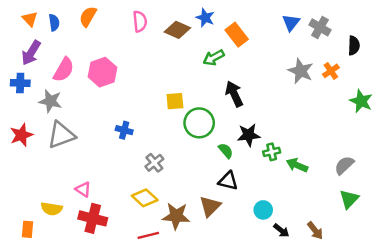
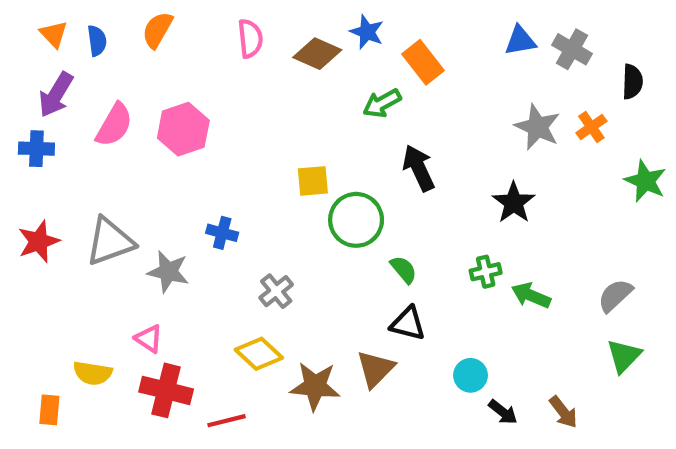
blue triangle: (291, 23) -> (520, 41), turned 42
gray star: (50, 101) -> (168, 272), moved
black star: (249, 135) -> (514, 203), moved, turned -30
red line: (148, 235) -> (226, 421), moved

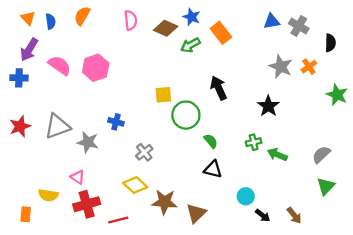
green arrow: (382, 103) -> (190, 45), moved
pink semicircle: (114, 125) -> (60, 65), turned -85
brown triangle: (375, 369) -> (196, 213), moved
red cross: (166, 390) -> (87, 204), turned -30

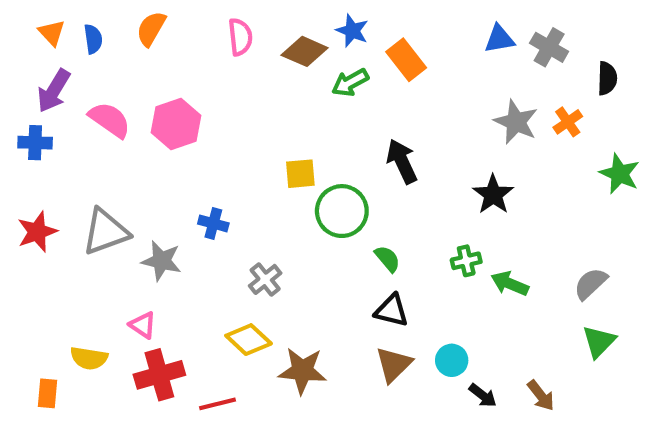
brown triangle: (196, 213) -> (394, 364), moved

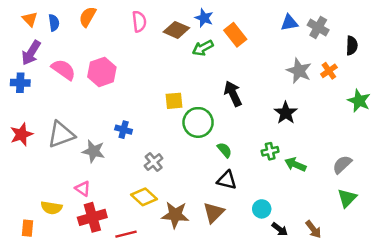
brown triangle: (394, 364) -> (214, 213), moved

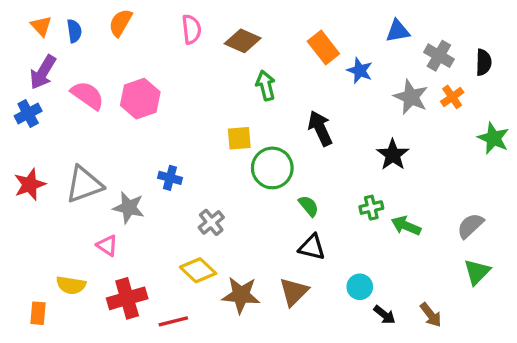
blue star: (204, 18) -> (360, 71), moved
gray cross: (318, 28) -> (439, 56), moved
green arrow: (203, 48) -> (266, 85), moved, turned 105
blue cross: (20, 83) -> (28, 113), turned -30
pink triangle: (83, 188) -> (107, 246), moved

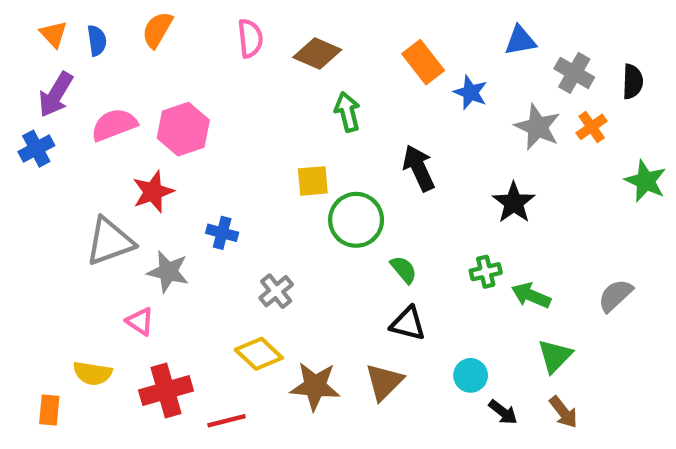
pink semicircle: (87, 95) -> (114, 125), turned -56
red star: (30, 184) -> (153, 192), moved
green triangle: (477, 272) -> (555, 356), moved

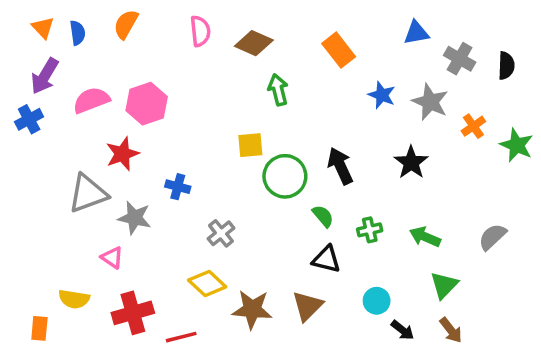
blue star: (471, 92) -> (382, 95), moved
orange cross: (592, 127) -> (473, 126), moved
black arrow: (419, 168) -> (340, 166), moved
green cross: (486, 272) -> (370, 230), moved

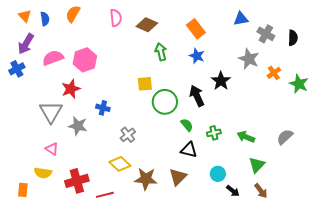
blue star: (382, 95) -> (197, 56), moved
black star: (411, 162) -> (221, 81), moved
gray triangle: (88, 194) -> (51, 112), turned -40
pink triangle: (112, 258) -> (52, 149), moved

